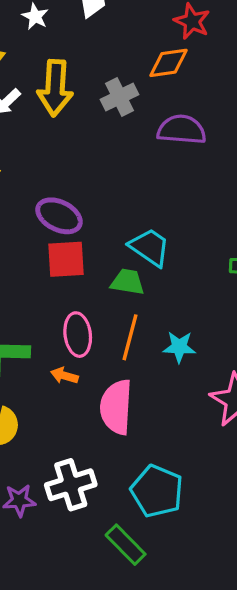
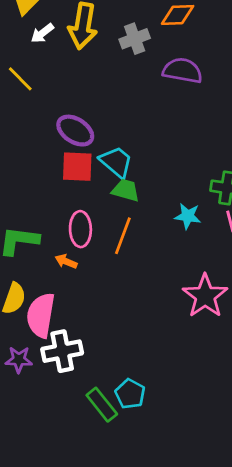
cyan trapezoid: (150, 247) -> (116, 162), moved
cyan star: (179, 347) -> (188, 216), moved
pink semicircle: (116, 407) -> (41, 315), moved
cyan pentagon: (157, 491) -> (130, 394), moved, size x0.7

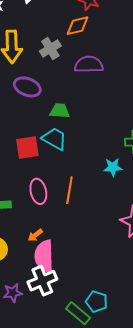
purple ellipse: (75, 131) -> (27, 87), moved
green trapezoid: (126, 190) -> (60, 111), moved
orange arrow: (66, 261) -> (35, 235), moved, turned -49
pink semicircle: (41, 315) -> (44, 256), moved

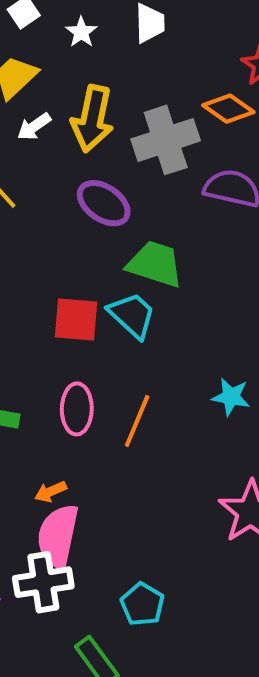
orange diamond: (78, 26) -> (228, 109), turned 35
gray cross: (50, 49) -> (166, 140), size x1.5
green trapezoid: (60, 111) -> (155, 264), size x1.4
cyan pentagon: (97, 302) -> (142, 604), moved

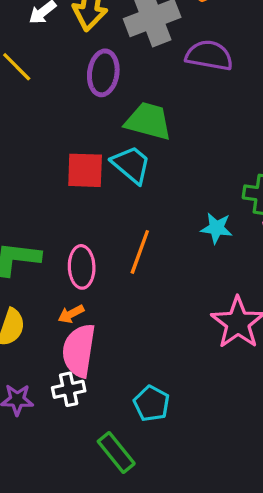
purple ellipse: (104, 203) -> (103, 73), turned 66
pink ellipse: (77, 409) -> (82, 267), moved
white cross: (43, 582) -> (69, 389), size x0.7

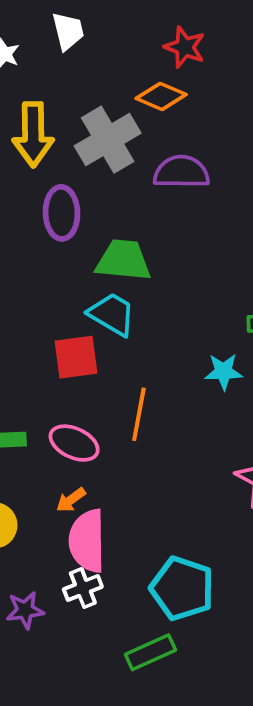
red square: (85, 170) -> (76, 357), moved
pink ellipse: (82, 267) -> (74, 443), turned -54
cyan pentagon: (152, 403) -> (182, 588), size x1.5
green rectangle: (116, 452) -> (150, 652), turned -66

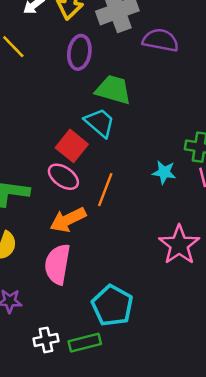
red square: (76, 357) -> (72, 146), turned 36
pink ellipse: (74, 443) -> (63, 177), moved
orange arrow: (71, 500) -> (68, 220), moved, size x1.8
white cross: (83, 588) -> (46, 340), moved

